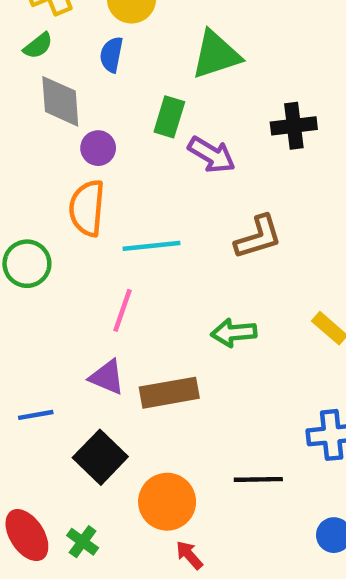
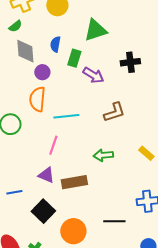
blue semicircle: (111, 55) -> (55, 44), moved

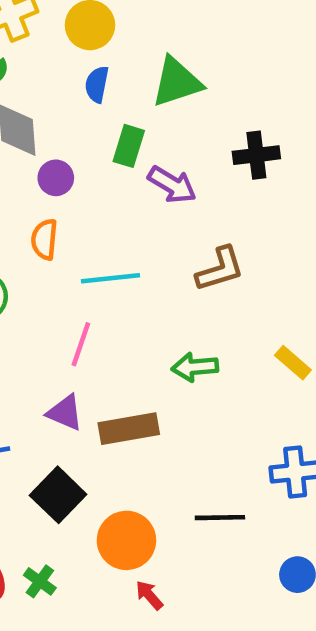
blue semicircle: (55, 44) -> (97, 84), moved
orange semicircle: (37, 99) -> (44, 239), size x0.7

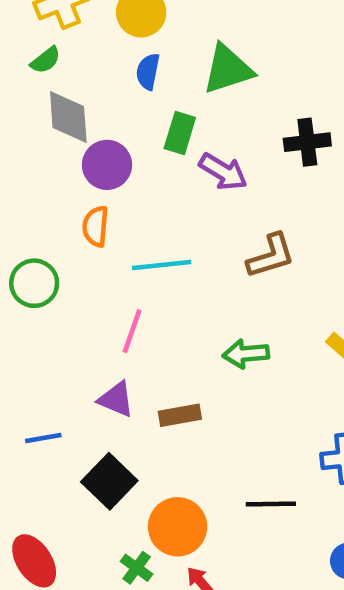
purple circle: (56, 178) -> (107, 165), size x1.4
brown rectangle: (129, 429) -> (180, 415), size x0.7
green cross: (40, 581) -> (137, 568), moved

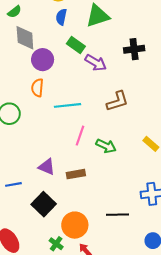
green rectangle: (180, 133) -> (76, 45), turned -72
pink line: (132, 331) -> (80, 136), moved
green arrow: (246, 354) -> (106, 146), turned -150

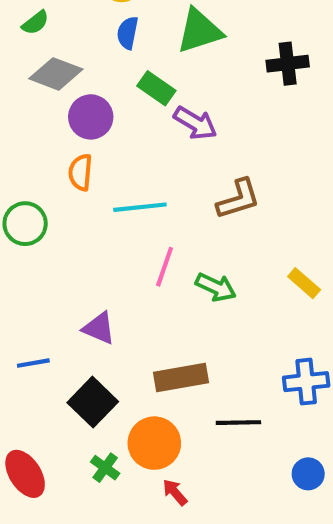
gray diamond: (25, 38) -> (56, 74), turned -65
black cross: (134, 49) -> (288, 64), moved
brown rectangle: (76, 174) -> (181, 377), moved, size x1.4
green cross: (56, 244) -> (105, 468), moved

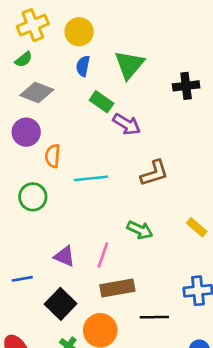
green triangle: (199, 31) -> (129, 65), turned -32
purple circle: (91, 117) -> (26, 132), moved
green circle: (25, 224) -> (33, 197), moved
pink line: (165, 267) -> (103, 255), moved

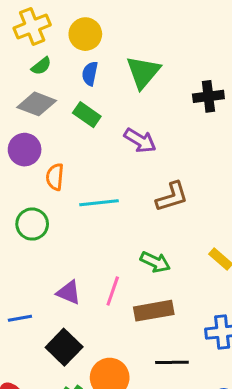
green semicircle: (24, 59) -> (41, 66), moved
green rectangle: (102, 102) -> (87, 115), moved
brown rectangle: (117, 288) -> (154, 311), moved

